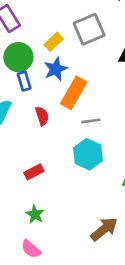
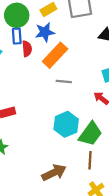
red semicircle: (42, 116) -> (27, 49), moved
cyan hexagon: (88, 154) -> (66, 124), moved

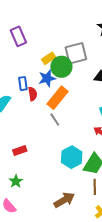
green circle: (17, 15) -> (61, 67), moved
gray line: (64, 81) -> (55, 120), moved, turned 56

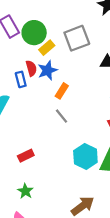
green circle: (61, 67) -> (34, 33), moved
red semicircle: (33, 94) -> (31, 68), moved
orange rectangle: (57, 98) -> (62, 91), size x0.6

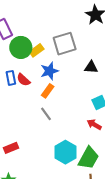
green circle: (34, 33) -> (21, 47), moved
red semicircle: (31, 68) -> (23, 80), moved, turned 144
blue star: (47, 70) -> (49, 71), moved

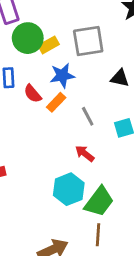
red semicircle: (23, 80) -> (33, 94), moved
gray line: (46, 114) -> (88, 116), moved
red arrow: (94, 125) -> (85, 153), moved

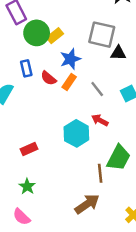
gray square: (88, 41) -> (102, 35), moved, turned 32
cyan hexagon: (69, 189) -> (76, 133), moved
brown line: (98, 235) -> (100, 173), moved

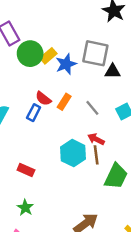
blue star: (70, 59) -> (66, 64), moved
blue rectangle: (26, 68) -> (34, 113), moved, turned 42
red rectangle: (29, 149) -> (26, 170), turned 49
brown line: (100, 173) -> (96, 155), moved

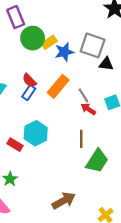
red semicircle: (43, 99) -> (29, 80), moved
orange rectangle: (64, 102) -> (58, 86), size x1.5
red arrow: (96, 139) -> (88, 109), moved
cyan hexagon: (73, 153) -> (36, 133), moved

